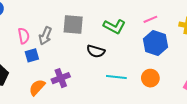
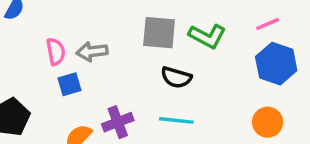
gray square: (73, 24) -> (159, 33), moved
gray arrow: (45, 36) -> (92, 52), turned 60
cyan line: (116, 77) -> (176, 120), moved

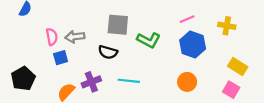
green L-shape: (207, 36) -> (149, 40), moved
black semicircle: (176, 77) -> (108, 52), moved

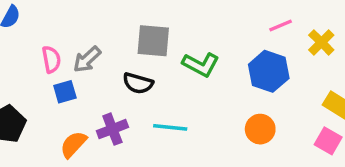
pink line: (187, 19) -> (281, 25), moved
yellow cross: (227, 26) -> (321, 42), turned 35
gray arrow: (75, 37) -> (87, 59), turned -36

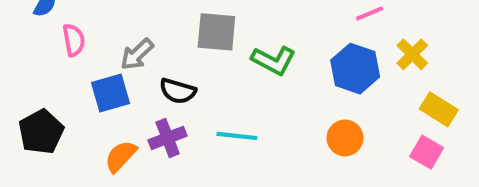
yellow cross: (321, 42) -> (412, 54), moved
pink semicircle: (51, 59) -> (74, 40), moved
black semicircle: (138, 83) -> (178, 91), moved
blue square: (65, 92) -> (110, 93), size x1.4

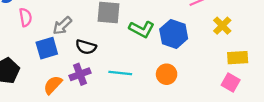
blue hexagon: (355, 69) -> (174, 34), moved
yellow rectangle: (439, 109) -> (238, 58), turned -36
orange circle: (345, 138) -> (167, 74), moved

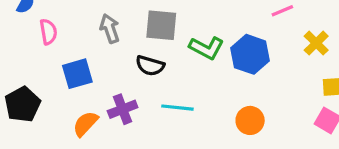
gray arrow: (62, 26) -> (110, 29), moved, turned 114
black semicircle: (86, 47) -> (150, 66), moved
orange circle: (167, 74) -> (250, 120), moved

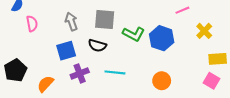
blue square: (77, 74) -> (66, 51), moved
orange semicircle: (85, 124) -> (45, 84), moved

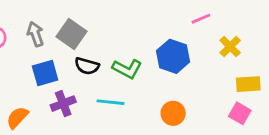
gray square: (105, 20) -> (72, 34), moved, turned 30
gray arrow: (71, 22) -> (35, 34), moved
green L-shape: (134, 34) -> (127, 69), moved

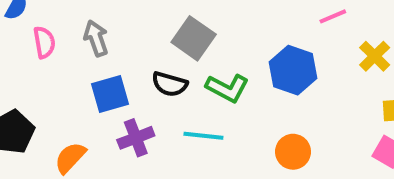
gray square: (72, 34) -> (194, 38), moved

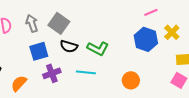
gray square: (194, 38) -> (59, 23), moved
blue hexagon: (293, 70) -> (146, 39), moved

